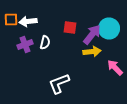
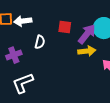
purple cross: (25, 44) -> (14, 55), moved
white L-shape: (59, 84) -> (23, 83), moved

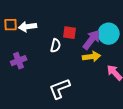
white semicircle: (40, 42) -> (56, 46), moved
white L-shape: (23, 83) -> (60, 89), moved

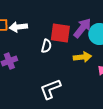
red square: (70, 33) -> (60, 33), size x1.5
purple arrow: (92, 40) -> (82, 28), moved

